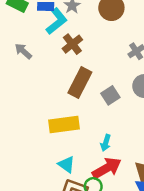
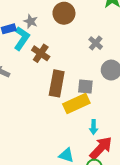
gray square: (110, 95) -> (85, 86), turned -35
yellow rectangle: (64, 125) -> (76, 103), moved

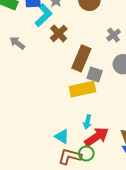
brown rectangle: (57, 83) -> (81, 58), moved
cyan arrow: (94, 127) -> (87, 122), moved

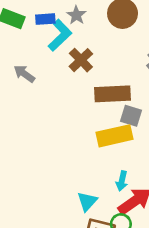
brown rectangle: (81, 58) -> (113, 94), turned 65
cyan triangle: (62, 137) -> (87, 201), turned 42

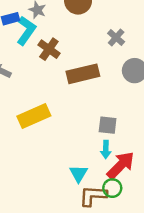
gray square: (131, 116) -> (108, 125), moved
yellow rectangle: (114, 136) -> (34, 116), moved

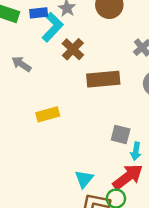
yellow rectangle: (34, 116) -> (48, 114), size x0.7
cyan arrow: (106, 150) -> (136, 151), moved

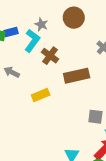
blue rectangle: (39, 13) -> (11, 32), moved
yellow rectangle: (48, 114) -> (41, 95), moved

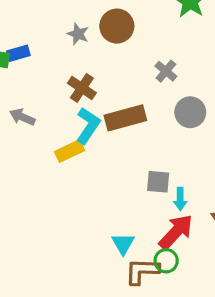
gray star: (41, 24) -> (78, 34), moved
cyan L-shape: (32, 41) -> (88, 126), moved

